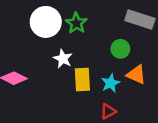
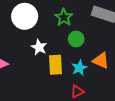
green star: (76, 23) -> (64, 17), moved
green circle: (120, 49) -> (76, 39), moved

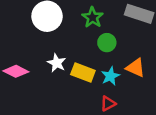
white star: (39, 47) -> (57, 63), moved
yellow rectangle: (56, 65) -> (83, 72), turned -66

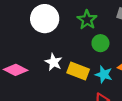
cyan star: (110, 76) -> (104, 74), turned -30

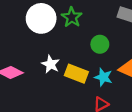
green star: (87, 20) -> (72, 17), moved

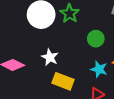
yellow rectangle: (76, 74) -> (63, 81), moved

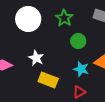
green star: (70, 14) -> (64, 18), moved

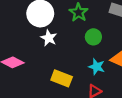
white star: (36, 58) -> (49, 38), moved

